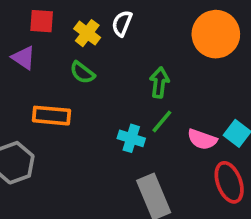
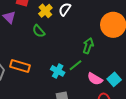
green arrow: (159, 82) -> (88, 46), moved
orange rectangle: (52, 116) -> (20, 66), moved

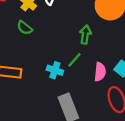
pink semicircle: (95, 79) -> (100, 72), turned -105

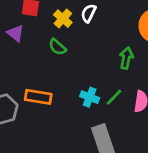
green line: (75, 60) -> (114, 97), moved

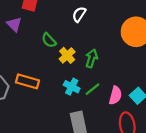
yellow cross: (63, 19) -> (67, 55), moved
green arrow: (126, 58) -> (92, 58), moved

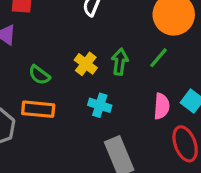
green semicircle: (49, 40) -> (39, 75), moved
green line: (93, 89) -> (159, 58), moved

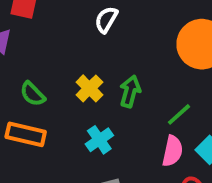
green line: (159, 58) -> (179, 114), moved
cyan cross: (100, 105) -> (99, 140), turned 30

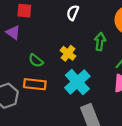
green arrow: (130, 91) -> (100, 42), moved
cyan cross: (99, 140) -> (77, 82), size x1.6

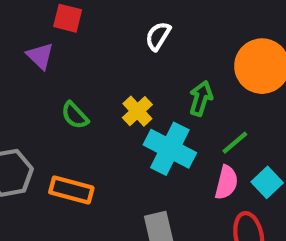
cyan cross: (77, 82) -> (170, 149), moved, turned -30
orange rectangle: (35, 84) -> (71, 190), moved

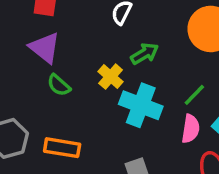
purple triangle: (40, 56) -> (45, 48), moved, size x1.4
green arrow: (201, 98) -> (145, 54), moved, turned 48

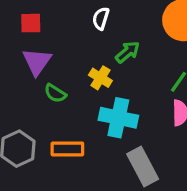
purple triangle: (45, 48) -> (37, 62), turned 36
cyan cross: (141, 105) -> (118, 118), moved

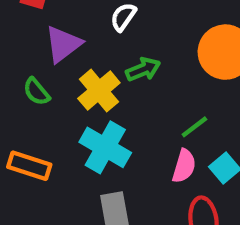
purple triangle: (37, 62) -> (63, 44), moved
yellow cross: (100, 78) -> (99, 91), size x1.4

